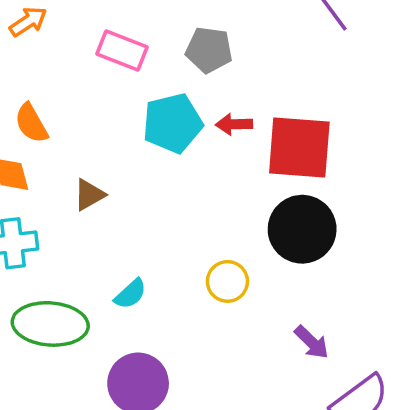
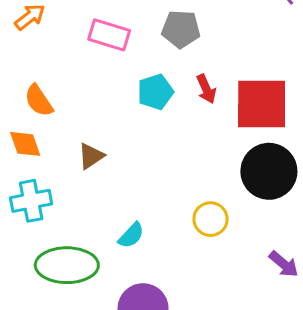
cyan pentagon: (173, 123) -> (155, 92), size x0.7
red arrow: (234, 124) -> (206, 89), turned -108

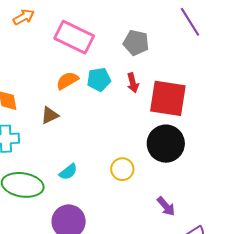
gray pentagon: (181, 29) -> (136, 43), moved
pink rectangle: (109, 35) -> (74, 37), size x1.4
orange semicircle: (39, 101) -> (67, 81), moved, turned 85

